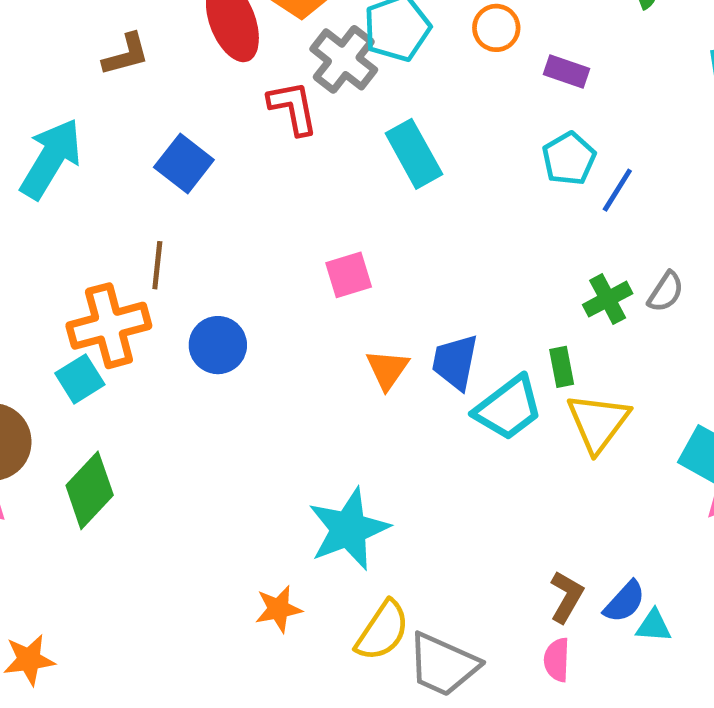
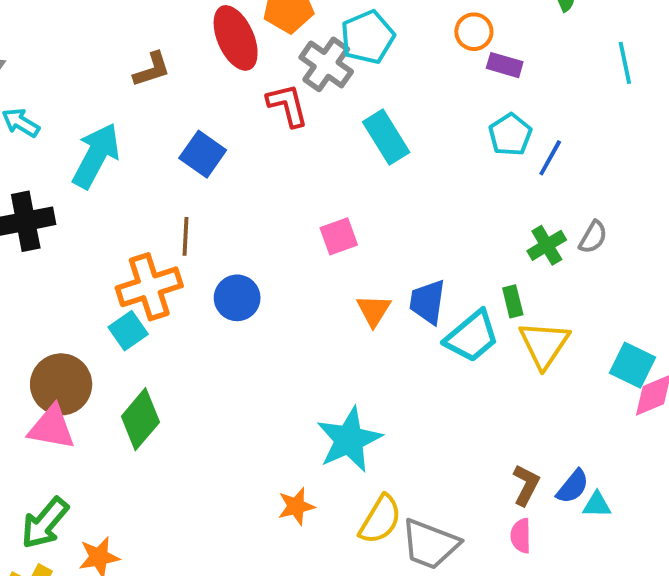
orange circle: (496, 28) -> (474, 32), moved

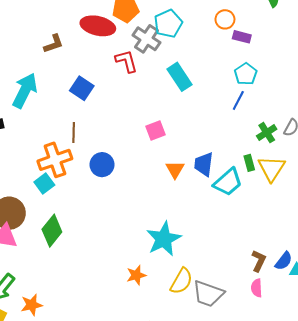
red ellipse: (236, 38) -> (98, 26), turned -52
blue line: (550, 158) -> (238, 100), moved
yellow triangle: (544, 344) -> (271, 168), moved

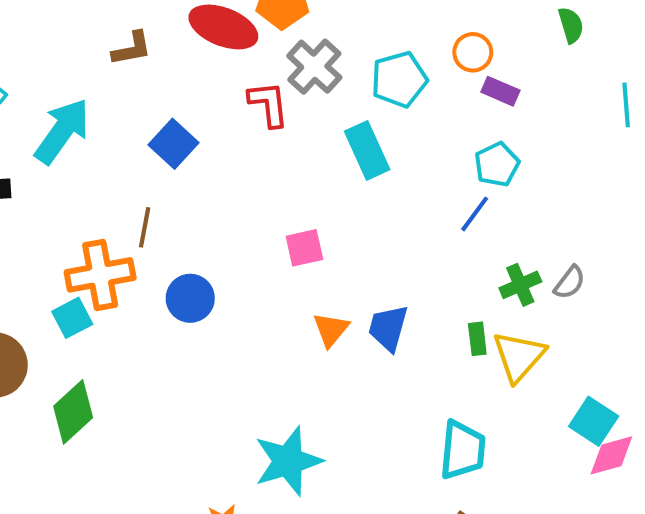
cyan pentagon: (168, 24) -> (399, 79), moved
cyan trapezoid: (228, 182) -> (463, 450), moved, turned -52

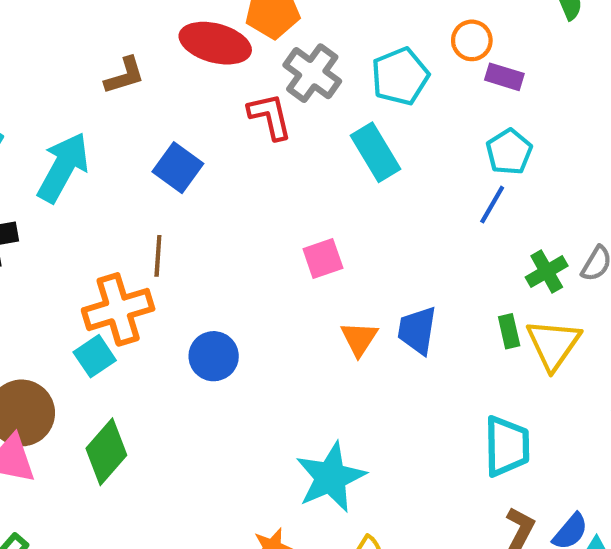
blue circle: (190, 298) -> (214, 356), moved

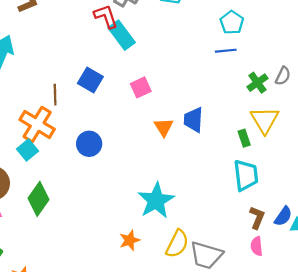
cyan rectangle: (376, 152) -> (122, 35), moved
blue square: (178, 168) -> (90, 80), moved
blue line: (492, 205) -> (226, 51), turned 60
orange cross: (118, 309) -> (37, 124), turned -36
green rectangle: (509, 331) -> (244, 138), moved

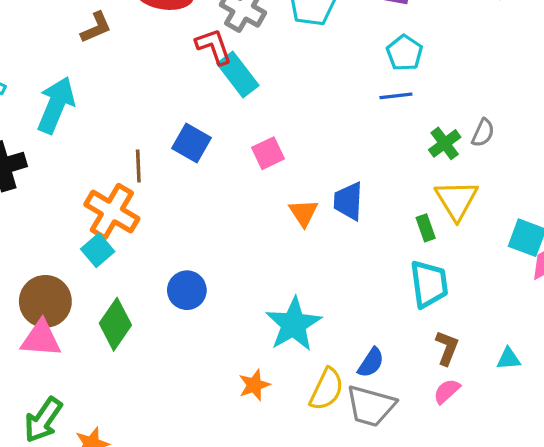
blue circle: (89, 144) -> (187, 290), moved
blue semicircle: (283, 216) -> (371, 363), moved
pink semicircle: (257, 246) -> (447, 391), turned 54

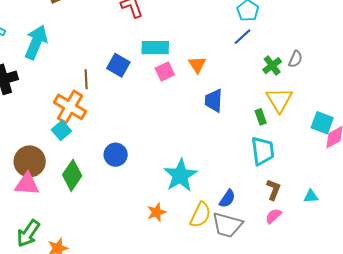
cyan rectangle: (238, 74) -> (155, 48), moved, turned -52
blue line: (396, 96) -> (243, 37), turned -36
orange triangle: (304, 213) -> (197, 65), moved

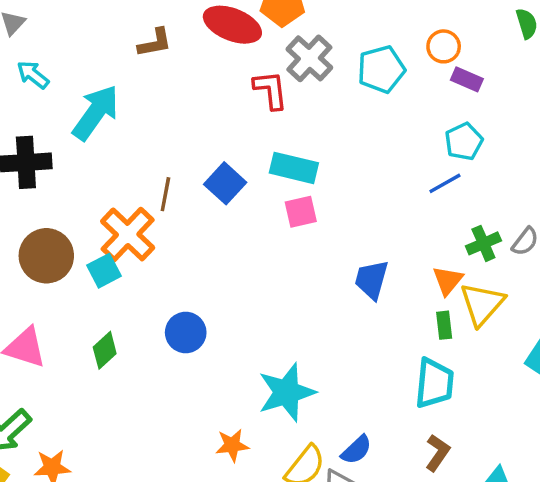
orange triangle: (197, 65) -> (448, 280), moved
brown circle: (30, 161) -> (46, 256), moved
green diamond: (72, 175) -> (105, 350), size x0.7

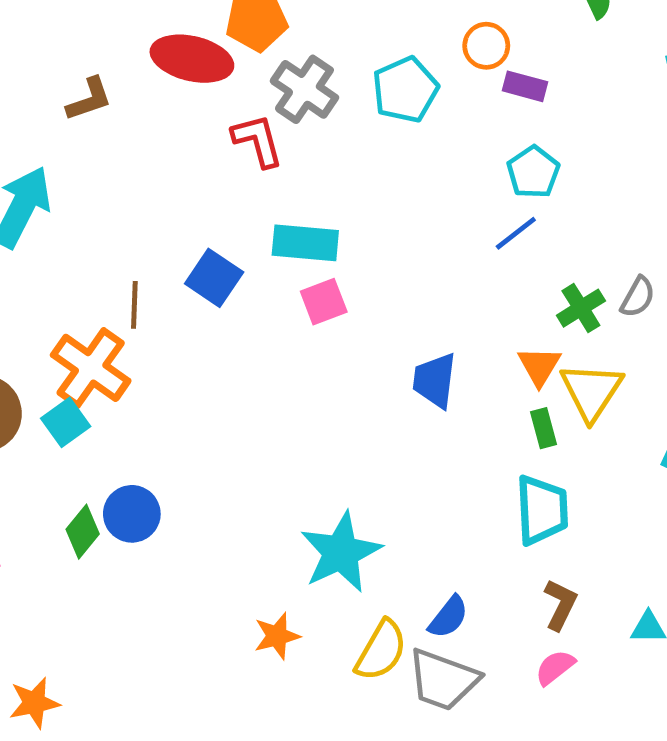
blue circle: (186, 332) -> (132, 514), moved

